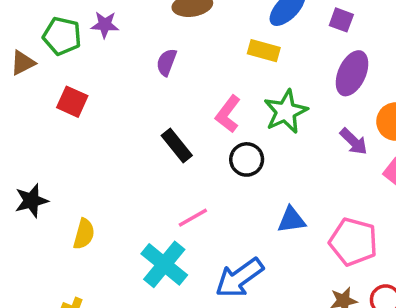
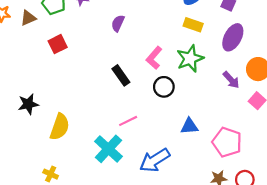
yellow rectangle: (264, 51) -> (193, 25), moved
red square: (72, 102) -> (58, 44), turned 36
yellow semicircle: (84, 234) -> (60, 127), size x1.4

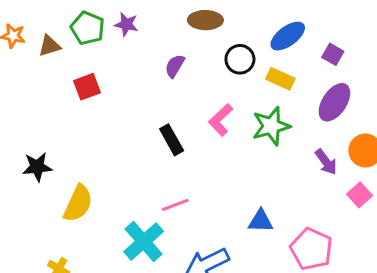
black circle: (164, 87) -> (240, 59), moved

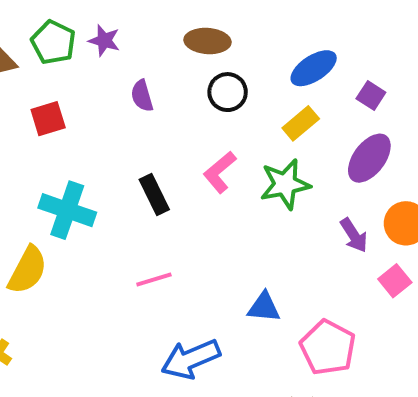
black circle: (240, 59) -> (228, 92), moved
purple semicircle: (175, 66) -> (142, 96), moved, turned -50
yellow rectangle: (280, 79) -> (301, 123), turned -68
cyan cross: (144, 241) -> (67, 210), moved, turned -33

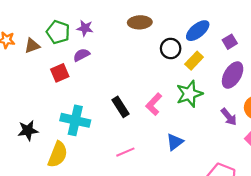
black circle: (228, 92) -> (171, 48), moved
purple semicircle: (142, 96) -> (81, 55), moved, turned 84
purple square: (371, 96) -> (230, 42), turned 32
pink L-shape: (220, 172) -> (154, 104), moved
blue triangle: (264, 307) -> (175, 142), moved, turned -36

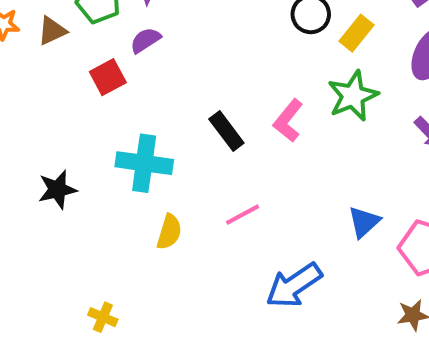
blue triangle: (175, 142) -> (364, 222), moved
yellow semicircle: (58, 154) -> (169, 232), moved, size x0.7

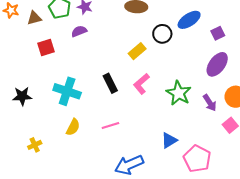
yellow rectangle: (356, 33) -> (137, 51), moved
red square: (108, 77) -> (46, 48), moved
green star: (353, 96) -> (179, 93), moved, turned -30
yellow cross: (103, 317) -> (35, 145), moved, turned 32

